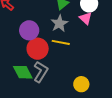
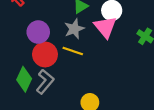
pink triangle: (86, 18) -> (105, 27), size x1.5
green diamond: (23, 72) -> (24, 79), turned 45

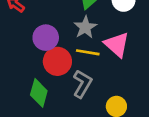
pink triangle: (105, 27) -> (117, 45), moved
gray L-shape: (45, 82) -> (82, 84), moved

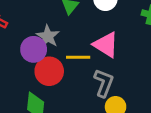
gray star: (85, 27) -> (48, 36), moved
gray L-shape: (82, 84) -> (104, 83), moved

